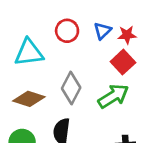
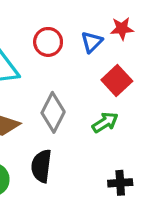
red star: (127, 35) -> (122, 29), moved
green arrow: (113, 96) -> (105, 122), size x0.7

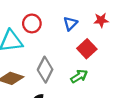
red star: (122, 29) -> (101, 20), moved
red circle: (48, 42) -> (32, 23), moved

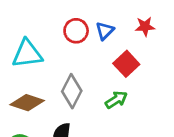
red circle: (32, 23) -> (76, 31), moved

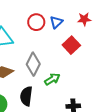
green arrow: (116, 100) -> (52, 79), moved

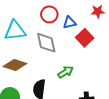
blue triangle: (56, 22) -> (69, 23), moved, turned 32
gray diamond: (33, 64) -> (46, 43), moved, turned -40

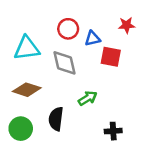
red square: (85, 38) -> (111, 57), turned -36

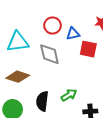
green arrow: (88, 98) -> (69, 95), moved

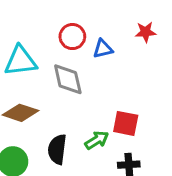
red square: (88, 49) -> (126, 123), moved

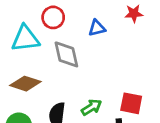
red circle: (72, 37) -> (53, 17), moved
red square: (126, 123) -> (131, 103), moved

